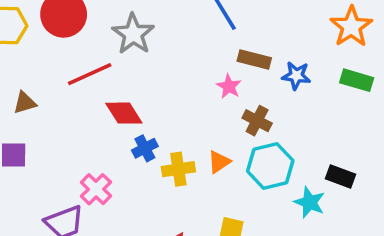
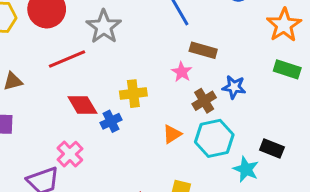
blue star: (296, 76) -> (234, 87), moved
red diamond: (124, 113) -> (82, 105), moved
brown cross: (257, 121) -> (204, 101), turned 30
yellow cross: (178, 169) -> (133, 94), moved

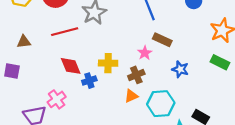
brown cross: (204, 101) -> (136, 75), moved

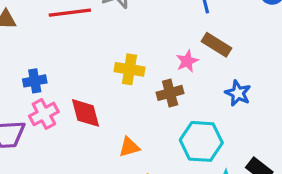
red diamond: (71, 66) -> (85, 113), moved
blue cross: (89, 81) -> (35, 81), moved
orange triangle: (131, 96) -> (129, 147), moved

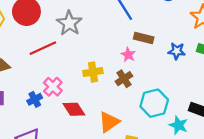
blue star: (238, 93) -> (177, 51), moved
pink cross: (44, 114) -> (53, 87), moved
orange triangle: (129, 147) -> (109, 122), size x1.5

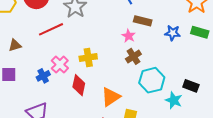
yellow cross: (93, 72) -> (88, 58), moved
brown cross: (124, 79) -> (133, 56), moved
red diamond: (74, 109) -> (79, 85), turned 45

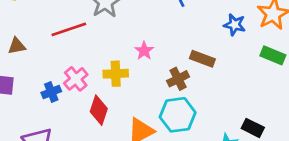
brown rectangle: (143, 21) -> (202, 59), moved
blue star: (173, 33) -> (235, 25), moved
pink star: (129, 36) -> (144, 51), moved
cyan hexagon: (152, 80) -> (178, 115), moved

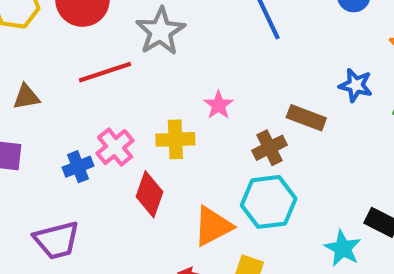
blue star: (235, 25) -> (356, 85), moved

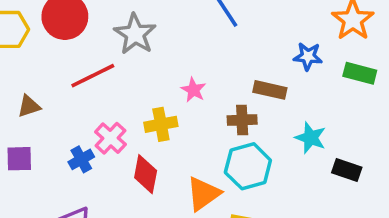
brown cross: (269, 148) -> (242, 120), turned 32
cyan star: (343, 248) -> (310, 138), moved

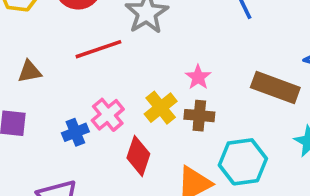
brown rectangle: (270, 90) -> (275, 88), size x1.4
brown cross: (242, 120) -> (199, 116), moved
yellow cross: (161, 124) -> (161, 108), turned -36

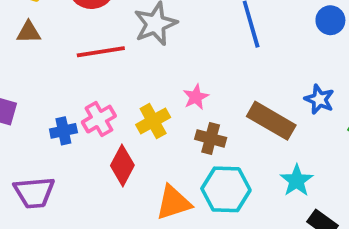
brown triangle: (30, 71) -> (29, 32), moved
brown cross: (199, 116) -> (211, 138), moved

